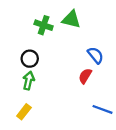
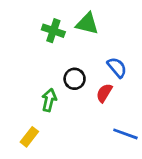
black circle: (30, 59) -> (75, 79), moved
green arrow: (29, 81) -> (49, 100), moved

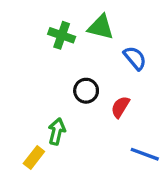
blue semicircle: (117, 67) -> (135, 58), moved
green arrow: (49, 100) -> (57, 131), moved

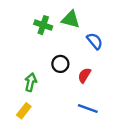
green arrow: (57, 131) -> (31, 82), moved
blue line: (145, 154) -> (88, 109), moved

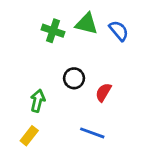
blue semicircle: (95, 41) -> (119, 31), moved
blue line: (88, 109) -> (92, 133), moved

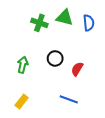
blue semicircle: (119, 31) -> (89, 23), turned 35
green arrow: (38, 101) -> (23, 65), moved

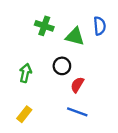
green triangle: (65, 18) -> (75, 36), moved
red semicircle: (77, 69) -> (77, 85), moved

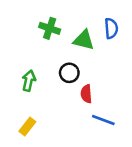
red semicircle: (77, 85) -> (86, 94), turned -35
blue line: (77, 112) -> (103, 120), moved

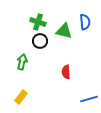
black circle: (69, 73) -> (40, 41), moved
blue line: (103, 120) -> (89, 99), moved, turned -36

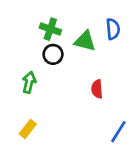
red semicircle: (66, 72) -> (97, 89), moved
blue line: (89, 99) -> (118, 132), turned -42

